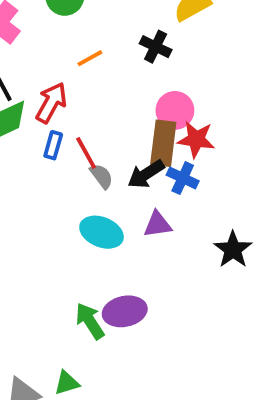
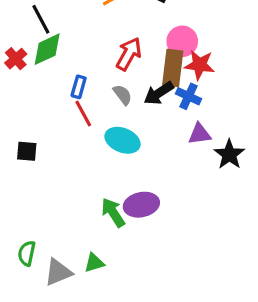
red arrow: (51, 103) -> (129, 54), moved
blue rectangle: (53, 145) -> (79, 87), moved
red line: (86, 153) -> (83, 114), moved
purple triangle: (158, 224) -> (199, 134), moved

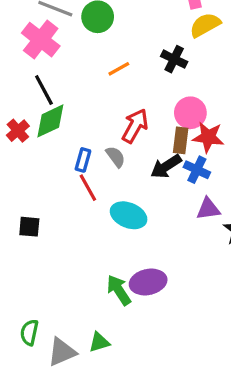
brown rectangle: (173, 68) -> (181, 140), size x0.7
gray semicircle: (123, 95) -> (116, 157), moved

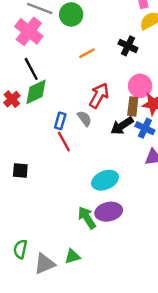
cyan ellipse: (129, 215) -> (105, 180), moved, turned -45

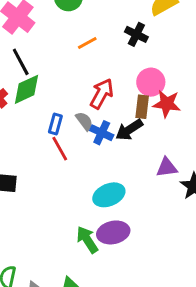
blue cross: (145, 128) -> (102, 133), moved

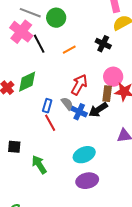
black line: (21, 62) -> (39, 44), moved
green arrow: (87, 240) -> (39, 165), moved

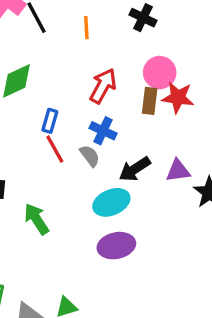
orange line: (69, 50) -> (86, 28), turned -64
gray semicircle: (67, 104) -> (90, 156), moved
black arrow: (98, 110) -> (135, 169), moved

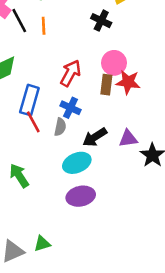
orange line: (86, 28) -> (44, 26), moved
blue rectangle: (50, 121) -> (29, 100), size x1.6
gray semicircle: (90, 156) -> (60, 127), turned 48

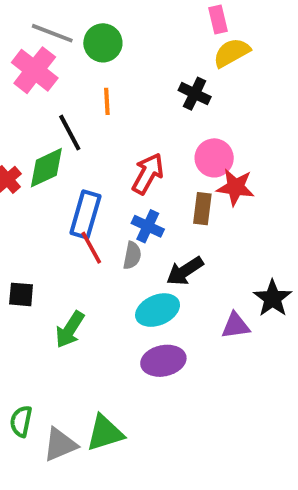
black line: (19, 21) -> (70, 133), moved
brown rectangle: (106, 85) -> (202, 209), moved
purple triangle: (128, 138) -> (236, 326), moved
green arrow: (19, 176) -> (70, 330), turned -115
green triangle: (42, 244) -> (105, 433), size x1.5

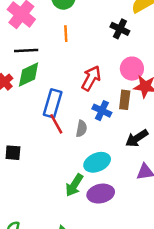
black line: (70, 133) -> (26, 50), moved, turned -65
blue cross: (148, 226) -> (102, 111), moved
black arrow: (185, 271) -> (137, 138), moved
green arrow: (70, 330) -> (74, 185), moved

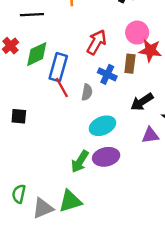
green diamond: (29, 75) -> (37, 54), moved
green arrow: (74, 185) -> (80, 162), moved

